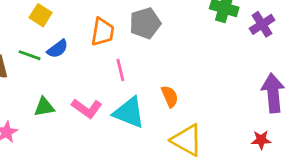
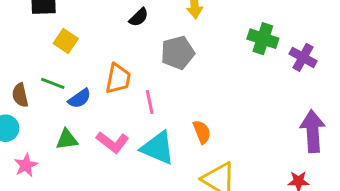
purple cross: (262, 24) -> (303, 57), turned -30
orange trapezoid: (103, 32) -> (118, 79), moved
blue semicircle: (58, 49) -> (80, 98), moved

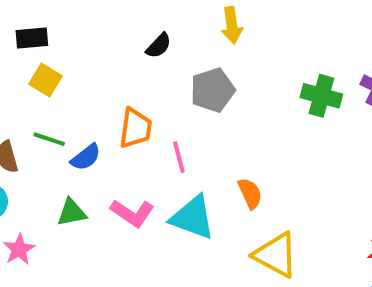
green cross: (263, 39) -> (321, 96), moved
yellow square: (66, 41) -> (46, 80), moved

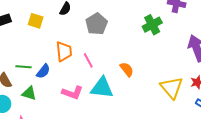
yellow square: (46, 80) -> (36, 21), moved
green cross: (321, 96) -> (152, 25), moved, turned -30
green triangle: (72, 212) -> (29, 93), moved, turned 42
yellow triangle: (276, 255) -> (172, 88), moved, turned 35

